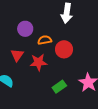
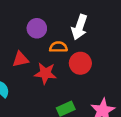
white arrow: (67, 13) -> (79, 27), moved
red triangle: (17, 55) -> (21, 59), turned 32

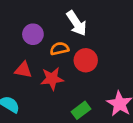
white arrow: (79, 27) -> (77, 23), turned -40
red triangle: (21, 59) -> (23, 70), turned 36

